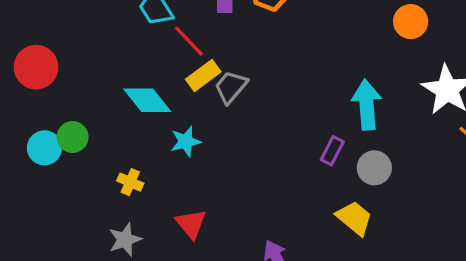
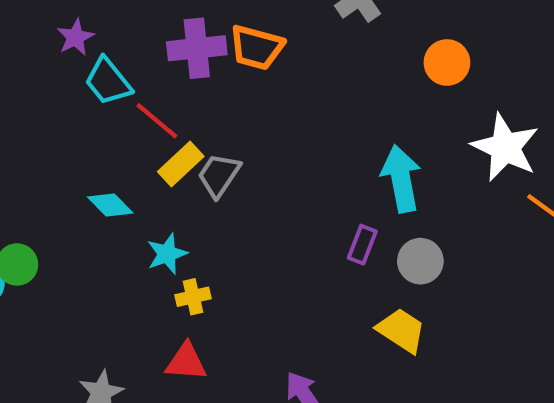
cyan diamond: (147, 100) -> (110, 205), size x0.7
yellow cross: (130, 182) -> (193, 297), moved, turned -30
red triangle: (191, 224) -> (186, 362), turned -40

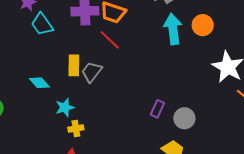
red line: (157, 121) -> (110, 40), moved
yellow rectangle: (181, 164) -> (74, 65), turned -50
cyan arrow: (401, 179) -> (173, 29), moved

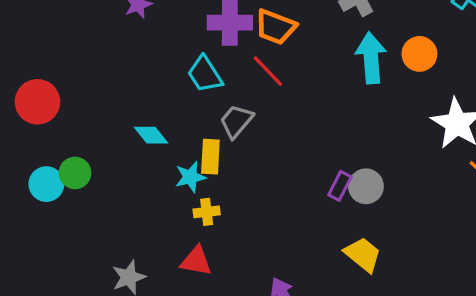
cyan trapezoid: (42, 24) -> (205, 74), moved
yellow rectangle: (74, 65) -> (210, 157), moved
gray circle: (184, 118) -> (366, 186), moved

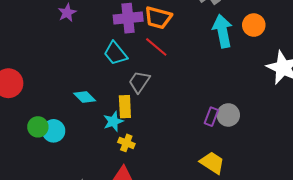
cyan circle: (46, 184) -> (54, 131), moved
yellow cross: (207, 212) -> (126, 143), turned 35
yellow trapezoid: (363, 255) -> (212, 163), moved

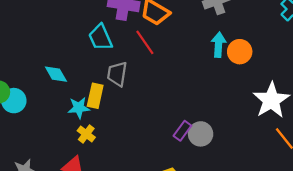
orange circle: (254, 25) -> (240, 52), moved
cyan arrow: (222, 31) -> (219, 45), size x0.7
gray trapezoid: (139, 82) -> (117, 74), turned -40

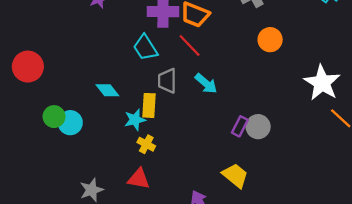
cyan arrow: (219, 45) -> (206, 84), moved, turned 135
orange circle: (240, 52) -> (270, 40), moved

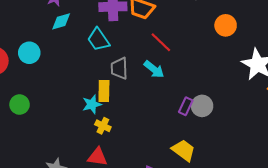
orange circle: (270, 40) -> (226, 25), moved
red line: (190, 46) -> (161, 42), moved
cyan diamond: (107, 90) -> (61, 21), moved, turned -65
cyan circle: (70, 123) -> (29, 53), moved

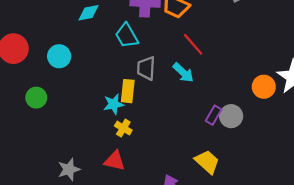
orange circle: (226, 25) -> (264, 87), moved
cyan circle: (29, 53) -> (59, 56), moved

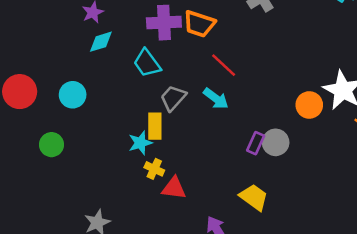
gray trapezoid: (146, 68) -> (173, 98), turned 45
red triangle: (115, 161) -> (174, 188), moved

